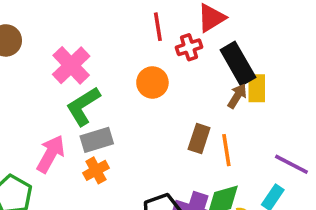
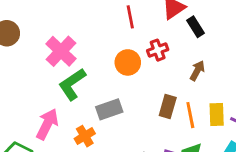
red cross: (189, 47) -> (158, 50), moved
black rectangle: (238, 64) -> (196, 27), moved, size x0.6
yellow rectangle: (257, 88) -> (217, 115), moved
gray rectangle: (97, 140) -> (109, 109), moved

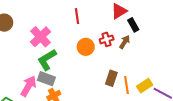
red line: (130, 17) -> (77, 16), moved
brown arrow: (197, 71) -> (125, 42), moved
gray rectangle: (109, 109) -> (46, 79), moved, turned 36
yellow rectangle: (217, 115) -> (145, 86), turned 56

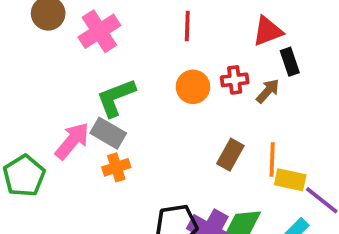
pink cross: (40, 37) -> (99, 31), moved
orange line: (127, 85) -> (272, 159), moved
yellow rectangle: (145, 86) -> (290, 180), turned 35

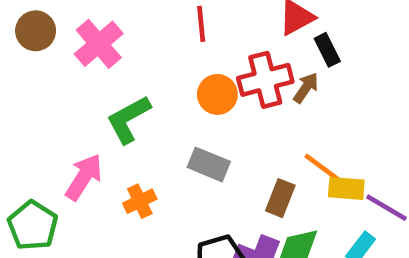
red cross: (235, 80) -> (265, 80), size x1.6
gray rectangle: (108, 133) -> (209, 164), moved
brown rectangle: (230, 155) -> (280, 198), moved
orange line: (272, 159) -> (322, 167), turned -48

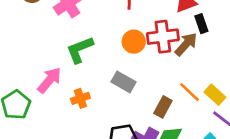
brown arrow: (306, 88) -> (186, 44), size x1.4
yellow rectangle: (346, 188) -> (215, 95), moved, turned 30

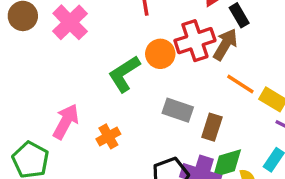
green L-shape: (80, 50) -> (124, 74), moved
gray rectangle: (123, 82) -> (178, 110), moved
orange line: (190, 92) -> (240, 84), moved

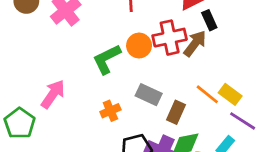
orange line: (240, 84) -> (207, 94), moved
orange cross: (108, 136) -> (110, 111), moved

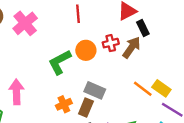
red cross: (170, 38) -> (111, 43), size x0.6
pink arrow: (53, 94) -> (16, 92), turned -35
brown rectangle: (176, 112) -> (86, 108), moved

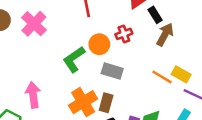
brown arrow: (132, 47) -> (165, 35), moved
gray rectangle: (95, 90) -> (112, 71), moved
orange cross: (64, 104) -> (83, 102), size x1.6

